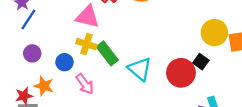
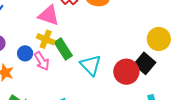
black square: (201, 62) -> (145, 63), size x1.5
pink arrow: (85, 84) -> (42, 61), moved

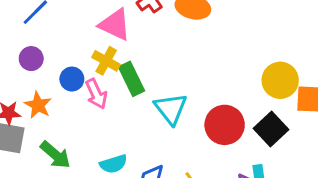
black square: (145, 63) -> (271, 129), moved

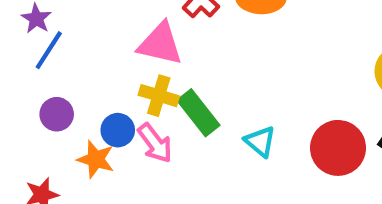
orange star: (38, 105) -> (96, 159), moved
cyan triangle: (171, 109) -> (260, 142), size x0.7

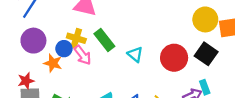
yellow cross: (159, 96) -> (76, 38), moved
purple circle: (57, 114) -> (33, 41), size x1.5

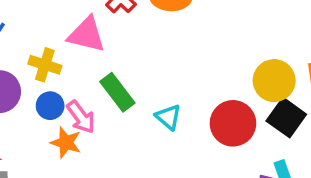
yellow circle: (205, 19) -> (274, 81), moved
yellow cross: (76, 38) -> (45, 65), moved
orange star: (53, 63) -> (66, 143), moved

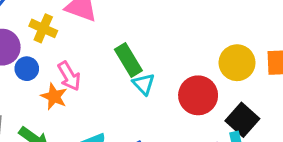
green rectangle: (117, 92) -> (128, 60), moved
blue circle: (50, 106) -> (27, 69), moved
black square: (286, 118) -> (242, 120), moved

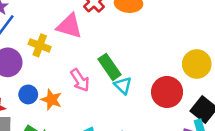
blue circle: (27, 69) -> (28, 94), moved
pink arrow: (69, 76) -> (80, 80), moved

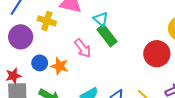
cyan triangle: (123, 85) -> (101, 19), moved

